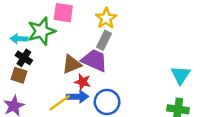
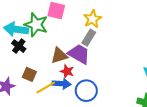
green star: (41, 31) -> (36, 25), turned 30
cyan arrow: (19, 39) -> (16, 29), size x1.6
brown square: (19, 75) -> (29, 74), moved

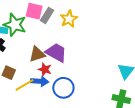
gray rectangle: (89, 38) -> (47, 15), moved

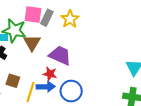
brown triangle: (37, 54) -> (32, 43), moved, turned -36
yellow line: (25, 85) -> (30, 92), turned -36

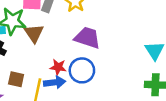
purple trapezoid: (60, 55) -> (87, 38), moved
blue circle: (71, 91) -> (82, 70), moved

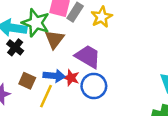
purple trapezoid: (87, 38) -> (88, 57), moved
blue arrow: (55, 82) -> (54, 76), moved

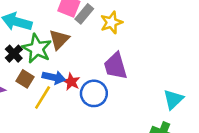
green star: (36, 23) -> (37, 49), moved
black cross: (15, 47) -> (14, 54), moved
purple trapezoid: (88, 57) -> (115, 66), moved, turned -144

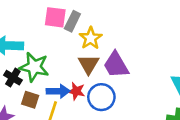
yellow star: (111, 22) -> (91, 38), moved
brown triangle: (59, 39) -> (89, 64), moved

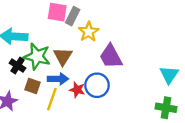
brown triangle: (89, 64) -> (63, 56), moved
red star: (76, 91) -> (77, 90), moved

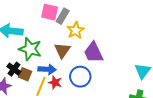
brown triangle: (63, 56) -> (62, 50), moved
black cross: (18, 66) -> (14, 69), moved
red star: (77, 90) -> (55, 82), moved

